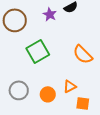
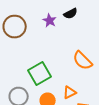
green square: (38, 51) -> (40, 74), moved

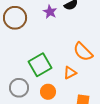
orange triangle: (70, 93) -> (70, 73), moved

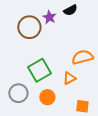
brown circle: (15, 18) -> (29, 27), moved
orange semicircle: (83, 52) -> (82, 57), turned 120

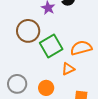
brown circle: (29, 27) -> (28, 31), moved
green square: (39, 70) -> (51, 46), moved

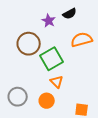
orange semicircle: (81, 48) -> (82, 40), moved
orange triangle: (68, 69) -> (57, 82), moved, turned -48

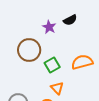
orange semicircle: (82, 40) -> (82, 62), moved
green square: (52, 59) -> (52, 65), size x0.7

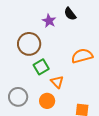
black semicircle: (70, 20) -> (70, 14), turned 80
green square: (52, 65) -> (41, 67), moved

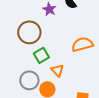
gray circle: (18, 97) -> (29, 80), moved

